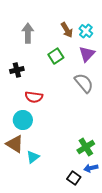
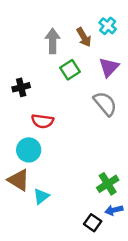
cyan cross: (86, 31) -> (108, 26), moved
gray arrow: (28, 33) -> (53, 41), moved

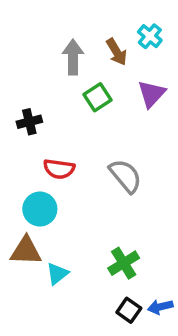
gray semicircle: (105, 104) -> (125, 176), moved
brown triangle: (19, 180) -> (26, 251), turned -30
green cross: (108, 184) -> (124, 263), moved
blue arrow: (114, 210) -> (160, 307), moved

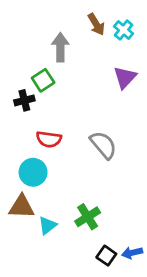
brown arrow: (117, 52) -> (96, 24), moved
green square: (97, 97) -> (43, 80), moved
green cross: (124, 263) -> (88, 217), moved

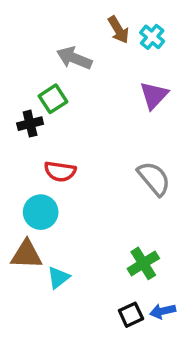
gray arrow: (60, 47) -> (74, 58), turned -68
gray semicircle: (103, 145) -> (154, 178), moved
green cross: (88, 217) -> (143, 263), moved
black square: (106, 256) -> (131, 315), turned 30

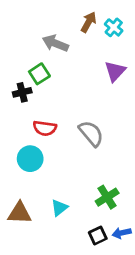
brown arrow: (119, 30) -> (88, 22), turned -120
gray semicircle: (154, 178) -> (91, 133), moved
brown triangle: (26, 255) -> (20, 213), moved
cyan triangle: (58, 278) -> (59, 208), moved

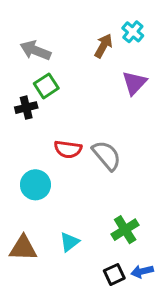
brown arrow: (88, 22) -> (103, 46), moved
gray arrow: (55, 43) -> (35, 50), moved
red semicircle: (45, 128) -> (68, 149), moved

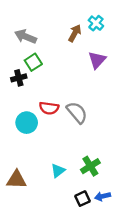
cyan circle: (35, 185) -> (27, 123), moved
cyan triangle: (69, 242) -> (58, 171), moved

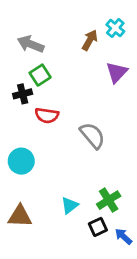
red semicircle: (49, 108) -> (47, 115), moved
cyan circle: (27, 123) -> (21, 161), moved
blue arrow: (103, 196) -> (123, 236), turned 56
black square: (83, 199) -> (98, 227), moved

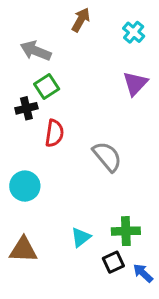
brown arrow: (90, 40) -> (81, 20), moved
red semicircle: (47, 115) -> (54, 133), turned -90
green cross: (109, 200) -> (126, 231), turned 30

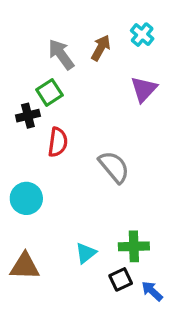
brown arrow: (81, 20) -> (101, 48), moved
gray arrow: (36, 51) -> (61, 54), moved, turned 32

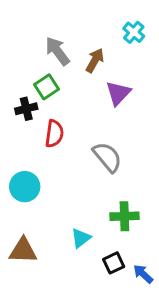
brown arrow: (101, 48) -> (95, 60), moved
purple triangle: (144, 89) -> (118, 93), moved
green cross: (134, 246) -> (124, 216), moved

